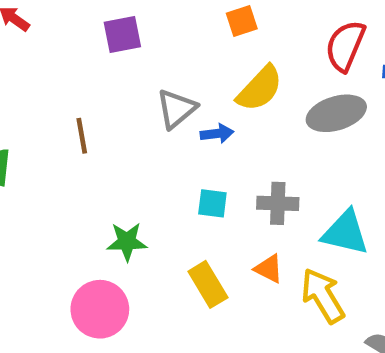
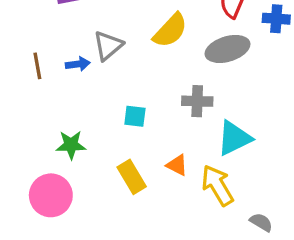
blue arrow: (217, 134) -> (78, 64), moved
gray cross: (278, 203) -> (197, 101), moved
cyan triangle: (345, 233) -> (234, 138), turned -39

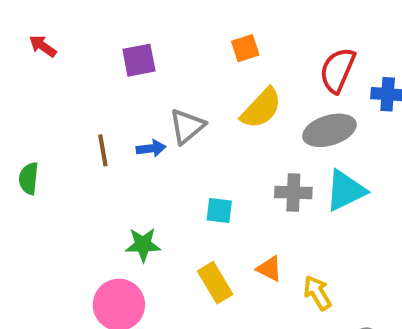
cyan triangle: (234, 138) -> (345, 190), moved
yellow arrow: (217, 185) -> (317, 293), size x0.7

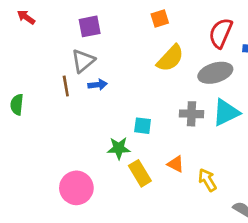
gray triangle: (187, 126) -> (83, 61), moved
green star: (143, 245) -> (119, 148), moved

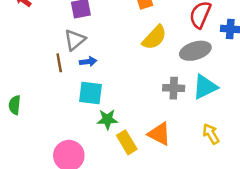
green semicircle: (17, 105) -> (15, 105), moved
cyan square: (143, 126) -> (91, 93), moved, size x1.5
orange triangle: (176, 164) -> (159, 134), size x1.5
yellow arrow: (207, 180) -> (211, 134), moved

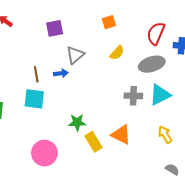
yellow semicircle: (154, 37) -> (117, 53), size x0.7
gray triangle: (75, 40) -> (75, 55), moved
cyan square: (91, 93) -> (34, 99), moved

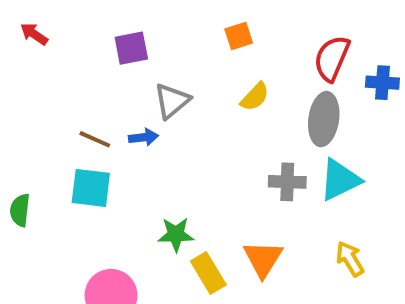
gray ellipse: (152, 64) -> (324, 119), turned -65
brown line: (36, 74) -> (95, 139), turned -56
orange triangle: (121, 135) -> (263, 259), turned 35

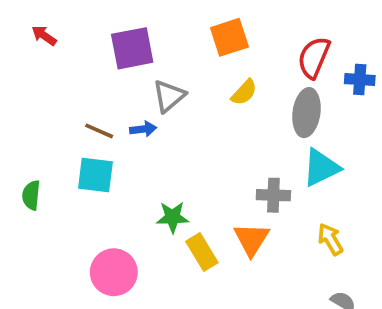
orange square: (239, 36) -> (229, 37), size x1.5
purple square: (131, 48) -> (132, 48), size x1.4
gray cross: (287, 182) -> (273, 195), moved

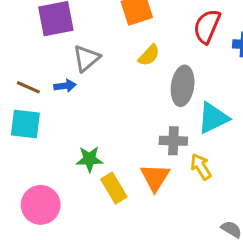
gray ellipse: (306, 113) -> (183, 86), moved
yellow arrow: (330, 239) -> (201, 167), moved

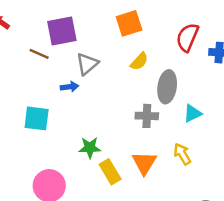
brown line: (28, 87) -> (39, 54), moved
cyan triangle: (213, 118) -> (192, 113), size x0.7
gray cross: (173, 141) -> (147, 116), moved

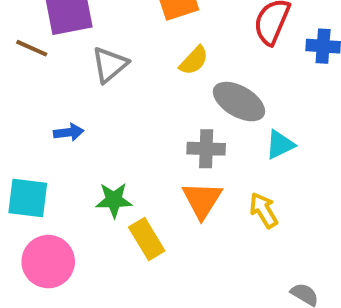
blue arrow: (69, 87) -> (69, 132), moved
gray ellipse: (167, 87) -> (239, 102), turned -68
cyan square: (37, 118) -> (28, 198), moved
orange triangle: (144, 163) -> (202, 200), moved

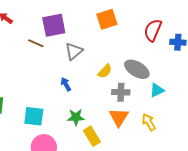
yellow semicircle: (194, 61) -> (105, 71), moved
blue arrow: (69, 132) -> (66, 84), moved, turned -112

